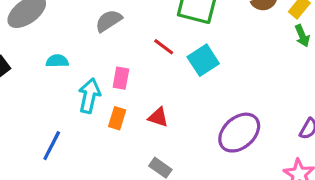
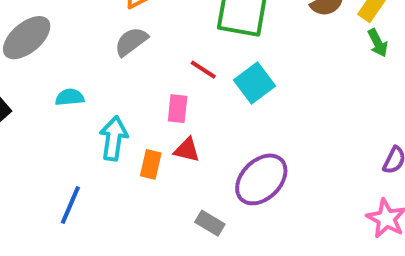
pink rectangle: (121, 78) -> (178, 109), moved
red triangle: (158, 117) -> (187, 150), moved
purple ellipse: (239, 133) -> (261, 179), moved

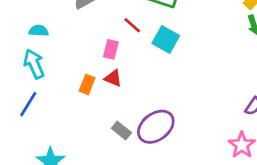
cyan square: (254, 83) -> (166, 40), turned -32
cyan arrow: (114, 138) -> (34, 64), moved, turned -40
purple ellipse: (261, 179) -> (156, 127), moved

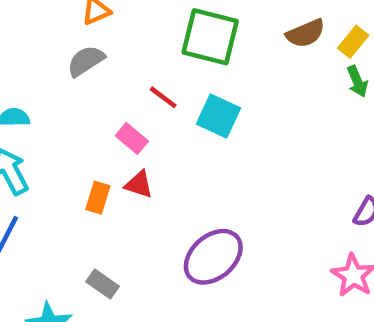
pink rectangle: (111, 49) -> (132, 138), turned -60
gray rectangle: (121, 130) -> (103, 284), moved

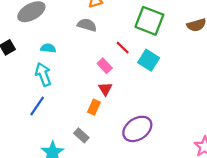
gray semicircle: (86, 61) -> (87, 25), turned 42
red triangle: (139, 184) -> (105, 89), turned 32
orange rectangle: (98, 198) -> (94, 107), moved

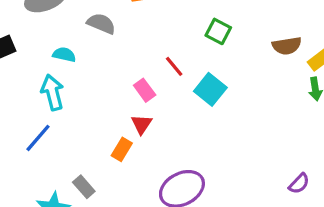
green square: (149, 21) -> (218, 31), size x0.6
gray semicircle: (87, 25) -> (101, 24), moved
gray rectangle: (81, 135) -> (84, 187), moved

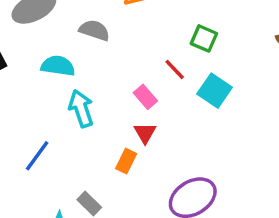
green square: (218, 31) -> (204, 38), moved
cyan semicircle: (64, 55) -> (58, 66), size x1.4
cyan arrow: (52, 92) -> (81, 109), moved

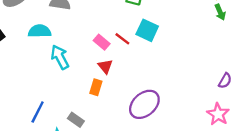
red line: (175, 69) -> (122, 39), moved
blue line: (37, 156) -> (38, 112), moved

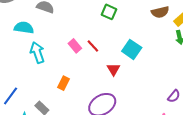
cyan square: (147, 30) -> (132, 49), moved
red triangle: (105, 66) -> (113, 69), moved

